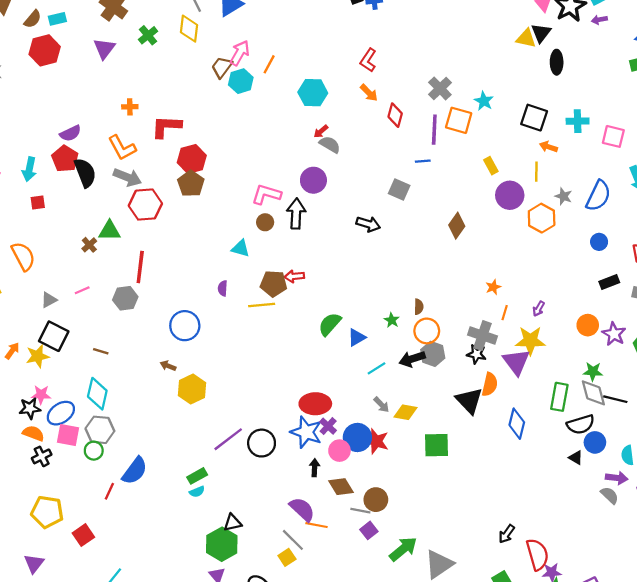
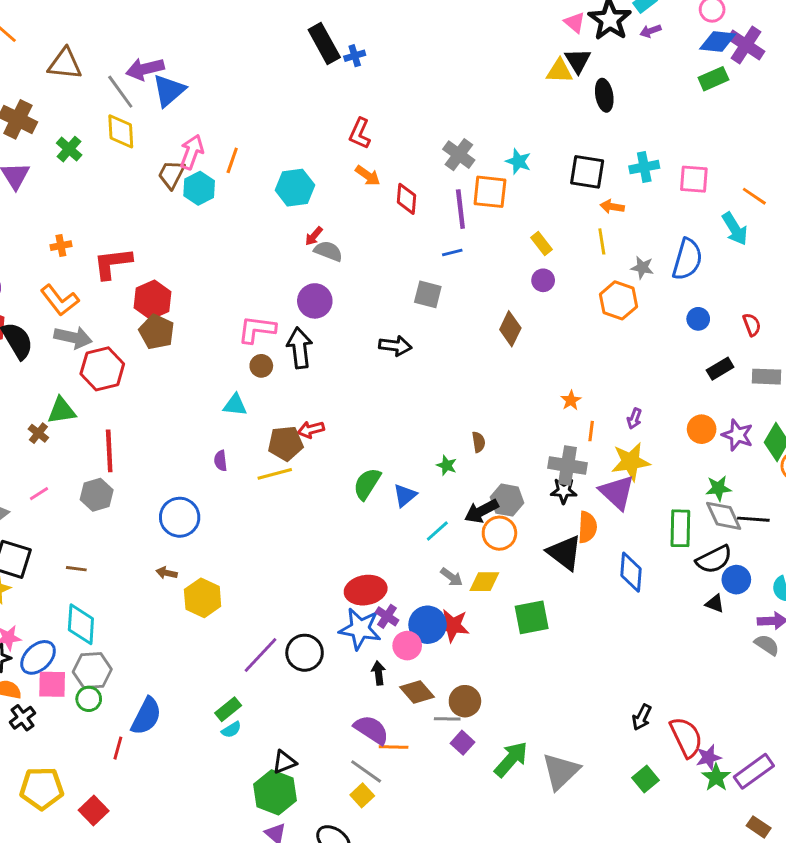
purple circle: (510, 195) -> (543, 280), moved, size x0.6
orange circle: (427, 331) -> (499, 533), moved

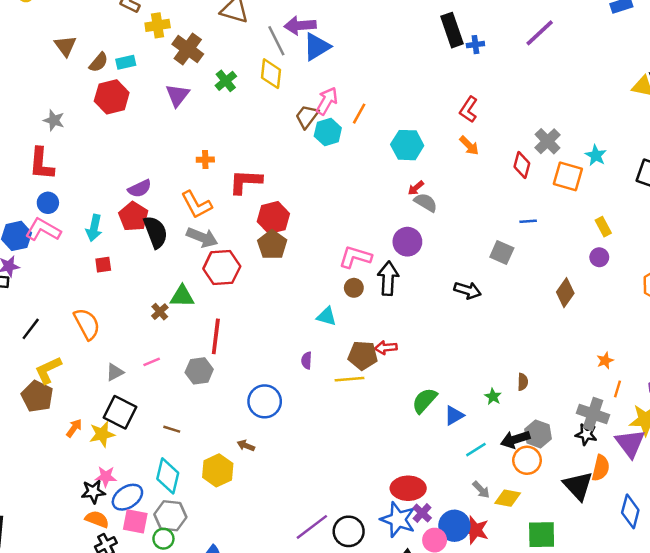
red diamond: (407, 199) -> (522, 165), moved
purple line: (460, 209) -> (540, 33), moved, turned 44
yellow hexagon: (203, 598) -> (218, 470), moved

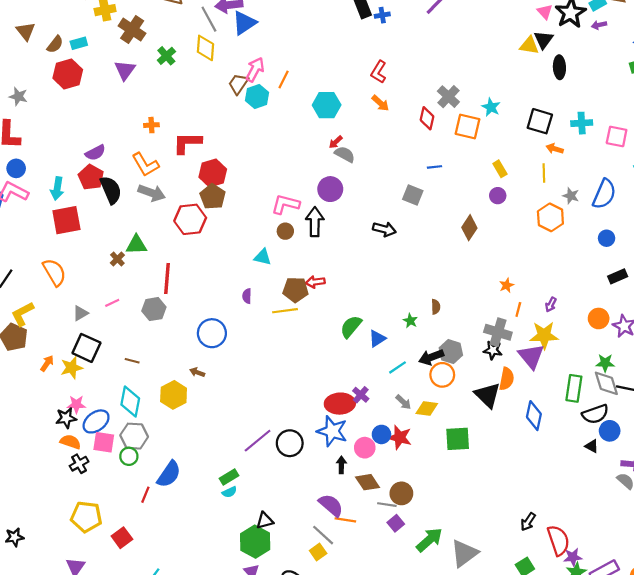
red square: (103, 265) -> (66, 220), size x2.0
red hexagon: (222, 268) -> (190, 219), moved
purple cross: (422, 513) -> (361, 395), moved
blue circle: (454, 526) -> (381, 434), size x0.7

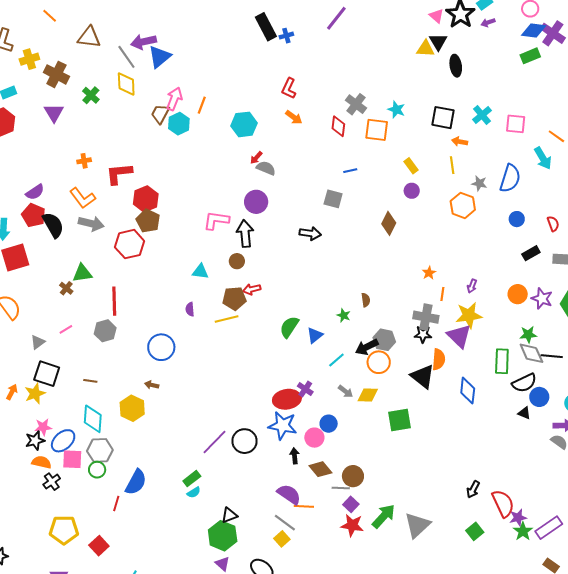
cyan cross: (582, 123) -> (482, 115), turned -30
brown circle: (285, 231) -> (237, 261), moved
red star: (400, 437) -> (352, 525), moved

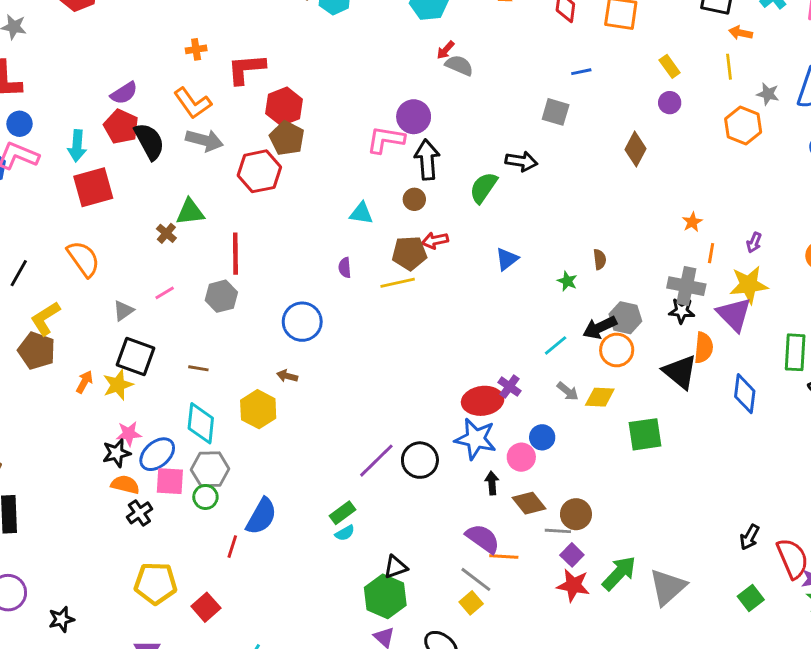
purple circle: (256, 202) -> (414, 117), moved
green semicircle: (289, 327) -> (483, 188), moved
blue triangle: (315, 335) -> (507, 259), moved

